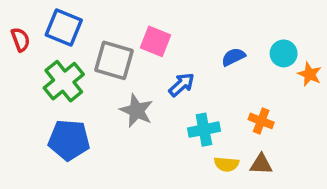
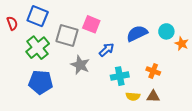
blue semicircle: (233, 57) -> (137, 33), size x1.5

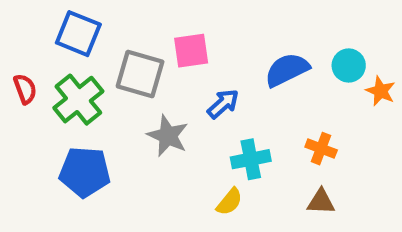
red semicircle: (12, 23) -> (25, 89), moved
pink square: (91, 24) -> (191, 51), turned -30
yellow semicircle: (133, 96) -> (229, 202), moved, turned -56

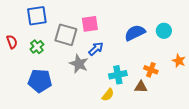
blue square: (78, 34) -> (37, 16), turned -30
orange star: (381, 91) -> (179, 61), moved
green cross: (78, 100) -> (37, 47), size x0.6
blue arrow: (223, 104) -> (96, 49), moved
brown triangle: (321, 202) -> (141, 87), moved

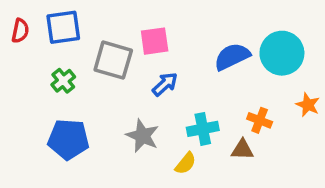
cyan circle: (164, 31) -> (282, 53), size x1.6
red semicircle: (12, 42) -> (20, 31), moved, turned 32
gray star: (79, 64) -> (142, 136), moved

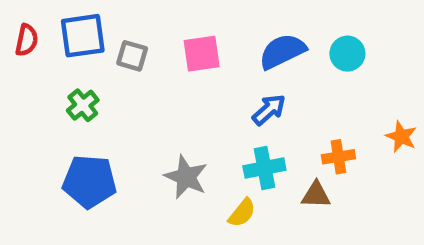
cyan circle: (282, 53) -> (347, 54), moved, size x0.6
blue semicircle: (232, 57) -> (282, 51), moved
gray square: (113, 60) -> (132, 56), moved, size x0.6
blue arrow: (165, 84) -> (269, 110), moved
orange cross: (260, 120) -> (338, 157), turned -30

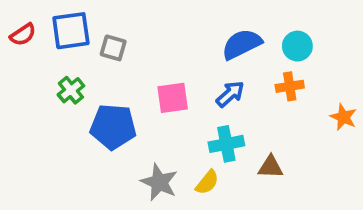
red semicircle: (27, 40) -> (23, 35), turned 44
pink square: (202, 54) -> (173, 98), moved
orange cross: (338, 157) -> (290, 86), moved
gray star: (186, 177) -> (159, 182), moved
blue pentagon: (89, 181) -> (113, 127), moved

